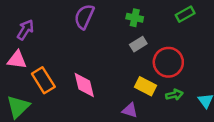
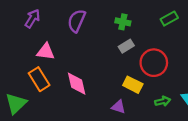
purple arrow: (25, 30) -> (32, 19), moved
pink triangle: (17, 60) -> (46, 52), moved
green arrow: (174, 95) -> (163, 101), moved

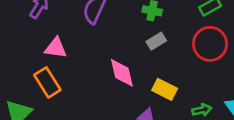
red circle: (154, 63) -> (210, 44), moved
pink diamond: (77, 84) -> (122, 73), moved

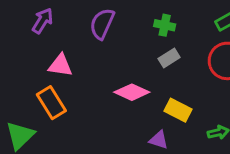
pink diamond: (122, 73) -> (132, 92), turned -52

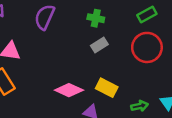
pink diamond: (132, 92) -> (69, 90), moved

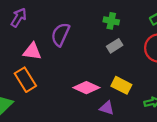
purple semicircle: (45, 17) -> (60, 34), moved

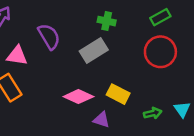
purple semicircle: (60, 34) -> (49, 36), turned 125
gray rectangle: (115, 46) -> (94, 51), moved, size x1.5

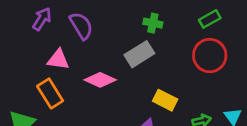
purple semicircle: (49, 36) -> (81, 26), moved
pink diamond: (78, 97) -> (100, 80), moved

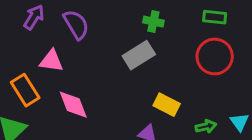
green rectangle: (210, 19) -> (215, 17), turned 35
pink diamond: (100, 80) -> (73, 105), moved, turned 44
orange rectangle: (50, 93) -> (25, 90), moved

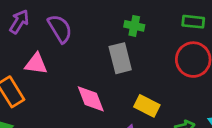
gray rectangle: (139, 55) -> (120, 58), turned -72
pink diamond: (73, 105) -> (91, 99), moved

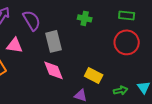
gray rectangle: (120, 58) -> (54, 41), moved

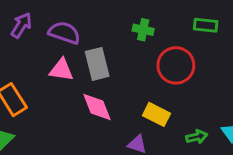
purple semicircle: (32, 20) -> (64, 33), turned -40
red circle: (127, 42) -> (176, 65), moved
pink triangle: (15, 45) -> (61, 70), moved

